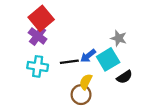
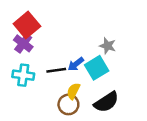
black semicircle: (124, 77) -> (106, 102), moved, size x1.5

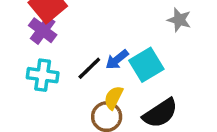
gray star: (108, 46) -> (179, 20), moved
black line: (56, 70) -> (89, 68), turned -36

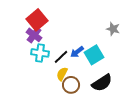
cyan cross: (43, 75) -> (40, 53), moved
yellow semicircle: (114, 98) -> (62, 74), moved

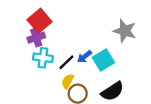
gray star: (113, 29) -> (125, 31), size x1.5
purple cross: (34, 35) -> (36, 38), turned 35

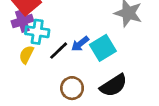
cyan cross: (43, 58) -> (37, 32), moved
yellow semicircle: (68, 81) -> (26, 55), moved

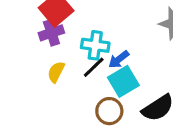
cyan cross: (37, 32) -> (95, 45), moved
cyan square: (103, 48) -> (123, 81), moved

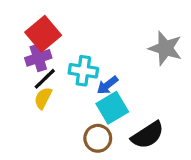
black line: (94, 67) -> (45, 79), moved

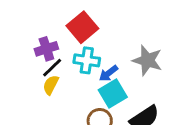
red square: (43, 34) -> (82, 27), moved
gray star: (165, 48) -> (147, 60), moved

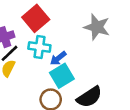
gray star: (147, 60) -> (97, 27), moved

